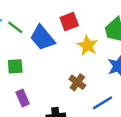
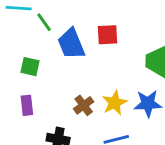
yellow star: (87, 45) -> (115, 103), moved
brown cross: (77, 82) -> (84, 105), moved

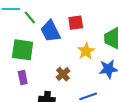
green square: (30, 67) -> (23, 50), size x1.6
yellow star: (115, 103) -> (86, 51), moved

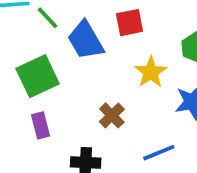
green square: (23, 50) -> (38, 76), turned -30

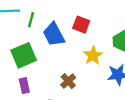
green line: (47, 18) -> (31, 20), turned 56
red square: (130, 23) -> (81, 25), turned 30

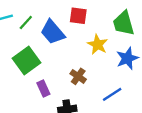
green line: (31, 20) -> (26, 22), turned 40
purple rectangle: (24, 86) -> (43, 88), moved

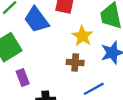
brown cross: (78, 76) -> (75, 62), moved, turned -35

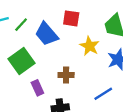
brown cross: (75, 62) -> (66, 75), moved

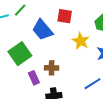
green line: (21, 25) -> (20, 10), moved
brown cross: (66, 75) -> (52, 68), moved

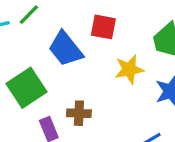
yellow star: (81, 41) -> (129, 69), turned 30

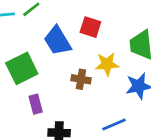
brown cross: (79, 113) -> (81, 79), moved

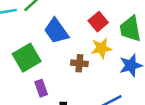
red square: (90, 27) -> (98, 22), moved, turned 36

